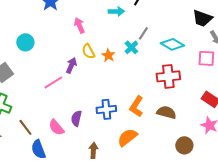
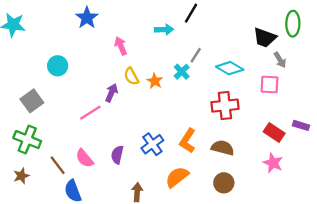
blue cross: (106, 109) -> (152, 144), turned -30
pink semicircle: (56, 127) -> (85, 158), moved
brown circle: (184, 145) -> (224, 183), moved

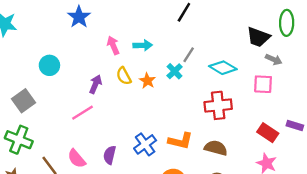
cyan arrow: (164, 30) -> (143, 45), moved
gray arrow: (280, 60) -> (274, 59), turned -35
purple arrow: (111, 93) -> (95, 84), moved
orange L-shape: (188, 141) -> (180, 141), turned -110

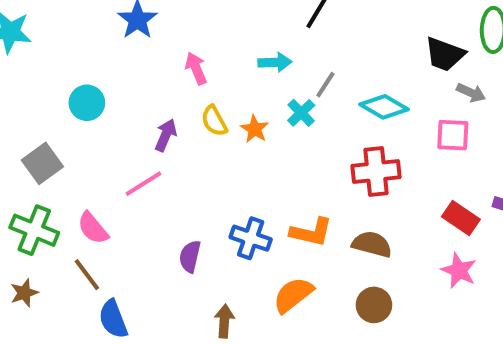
cyan arrow: (143, 45) -> (275, 62), moved
blue cross: (145, 144) -> (251, 238), turned -35
pink semicircle: (77, 159) -> (93, 228), moved

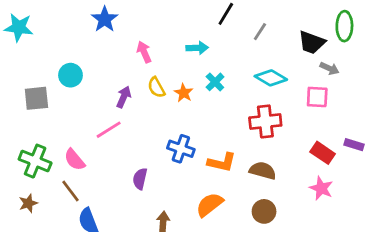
gray line: (325, 85) -> (260, 32), moved
gray square: (42, 163) -> (36, 98), moved, turned 30
blue cross: (251, 238) -> (181, 149), moved

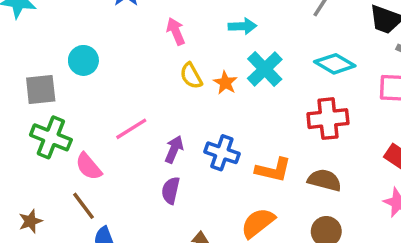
cyan cross: (215, 82) -> (265, 69), size x1.5
purple arrow: (124, 97) -> (174, 149), moved
green cross: (35, 161) -> (51, 137), moved

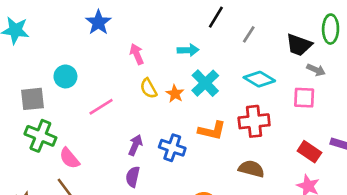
pink line: (131, 129) -> (101, 107), moved
orange L-shape: (273, 170) -> (212, 131), moved

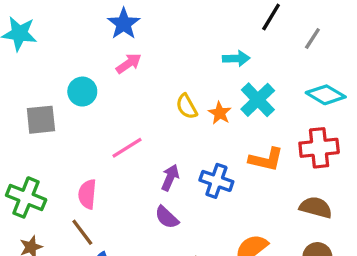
pink arrow: (137, 54) -> (129, 63), moved, turned 78
pink line: (101, 107) -> (127, 148), moved
green cross: (40, 136) -> (26, 197), moved
pink semicircle: (69, 158) -> (87, 194), turned 45
purple semicircle: (133, 177) -> (167, 217), turned -60

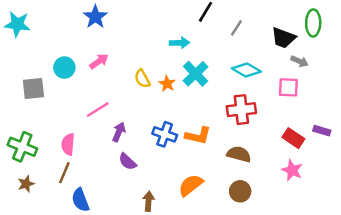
pink arrow: (129, 63) -> (99, 61), moved
orange L-shape: (266, 159) -> (198, 136), moved
purple arrow: (170, 178) -> (119, 132), moved
brown line: (82, 232) -> (64, 173), turned 60

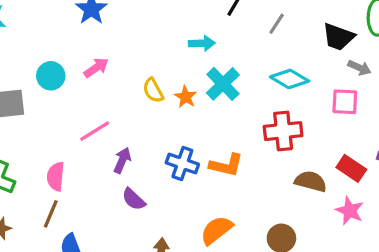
brown semicircle: (239, 154) -> (311, 181), moved

